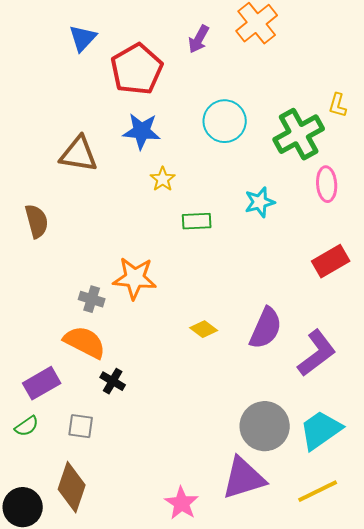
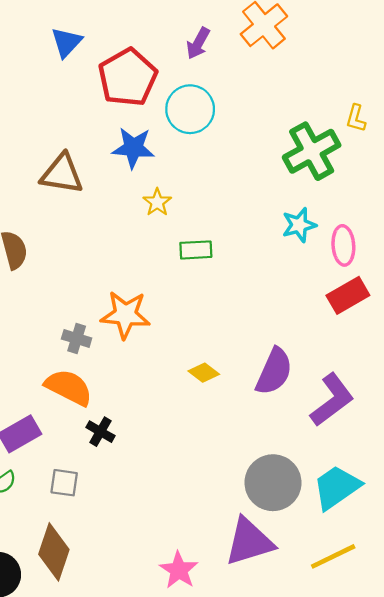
cyan circle: (225, 121) -> (190, 109), moved
pink ellipse: (327, 184) -> (343, 245), moved
cyan star: (260, 202) -> (299, 225), moved

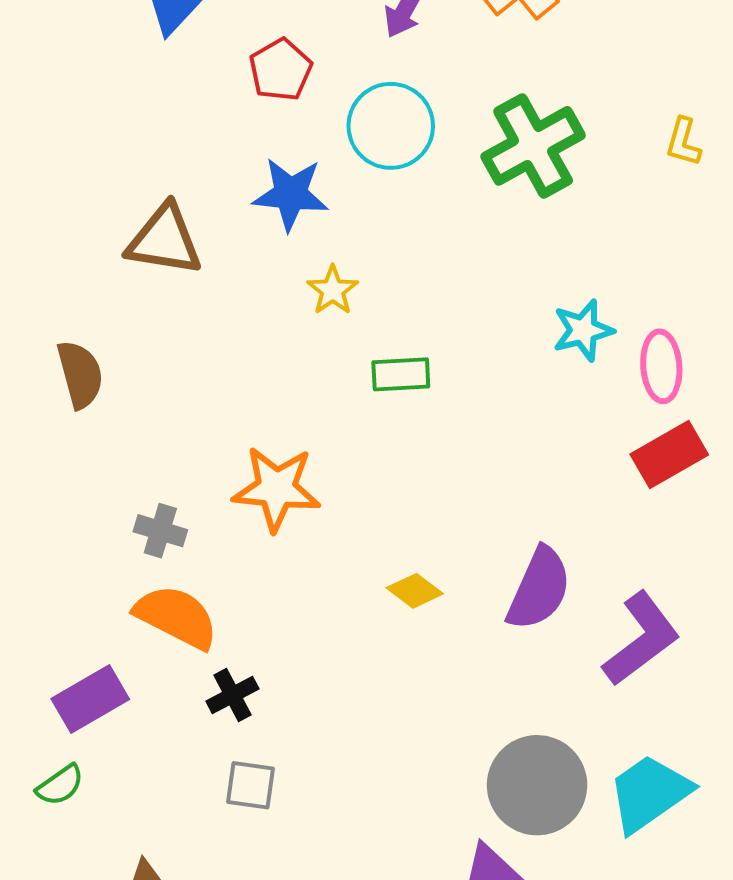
red pentagon: (128, 77) -> (281, 70), size x0.6
green cross: (312, 151) -> (533, 146), moved
gray cross: (77, 339) -> (160, 531), moved
black cross: (100, 432) -> (232, 695), turned 32
gray square: (64, 483) -> (250, 785), moved

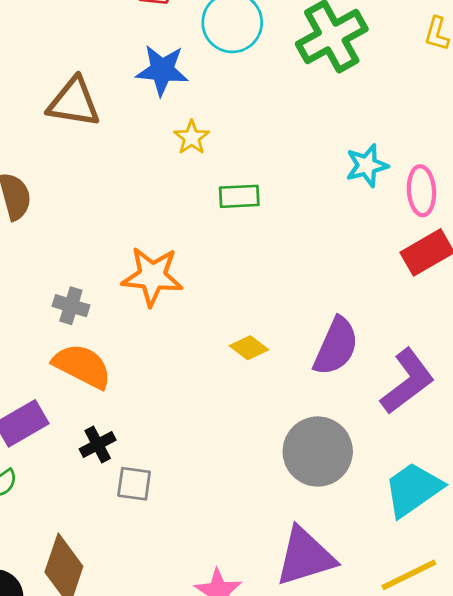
black cross: (232, 695) -> (98, 444), moved
gray circle: (537, 785) -> (318, 452), moved

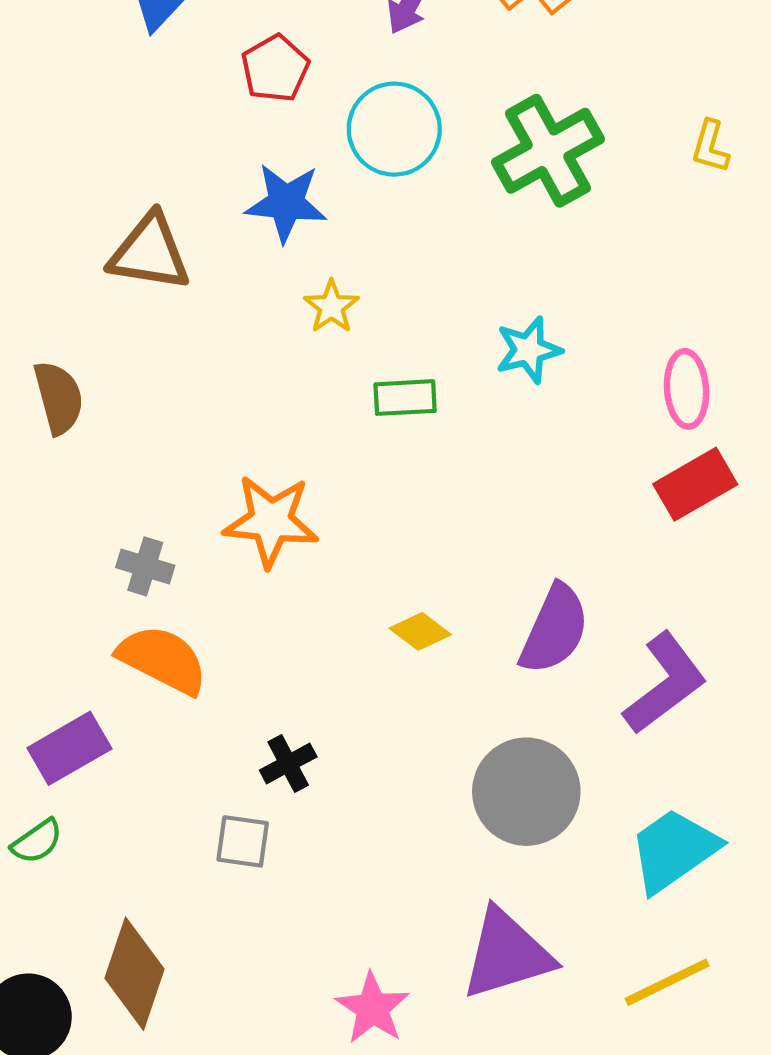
cyan star: (367, 165) -> (528, 350), moved
black cross: (98, 444) -> (288, 764), moved

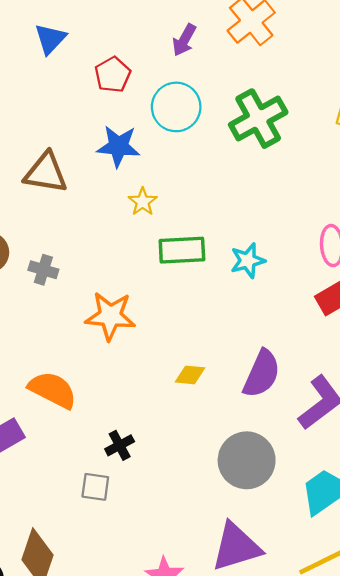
cyan star: (528, 350) -> (248, 261), moved
green rectangle: (405, 398) -> (182, 250), size x1.4
gray cross: (145, 566) -> (43, 270), moved
yellow diamond: (420, 631) -> (190, 375), turned -32

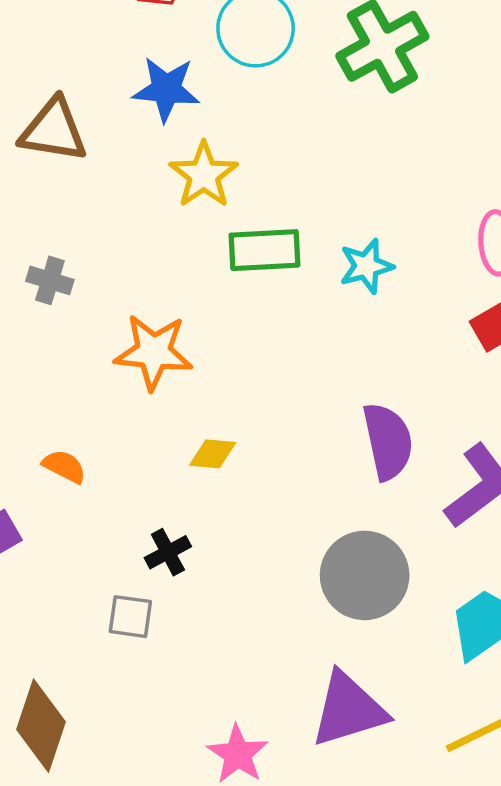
yellow star: (143, 202) -> (204, 175), size x1.5
purple semicircle: (262, 374) -> (388, 441), turned -36
yellow diamond: (190, 375) -> (213, 454), moved
orange semicircle: (53, 390) -> (64, 466), size x0.6

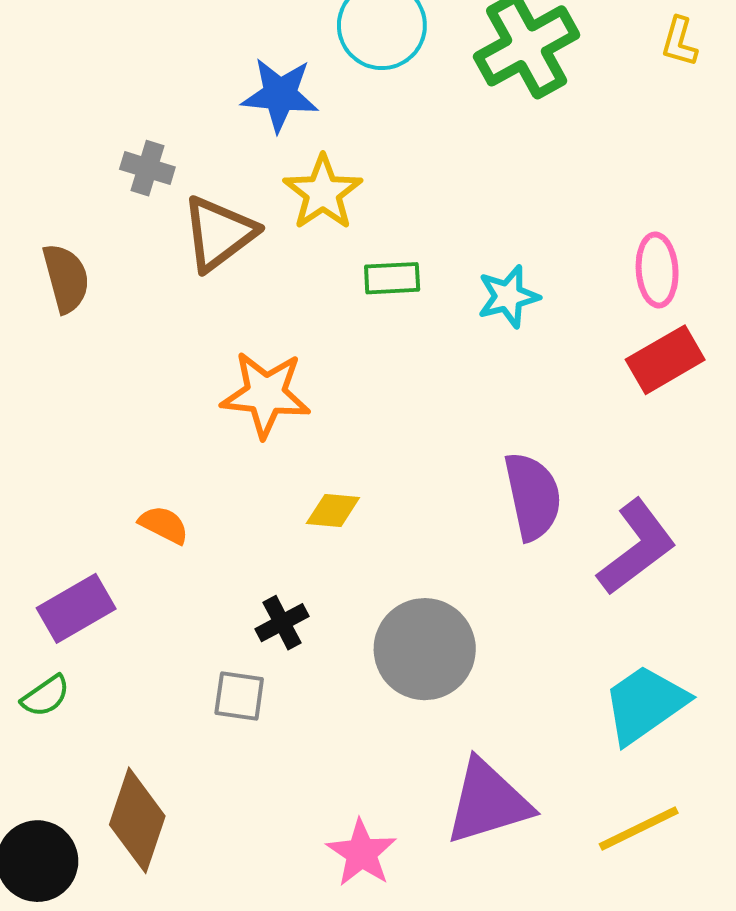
brown triangle: (54, 130) -> (219, 233), moved, turned -46
green rectangle: (264, 250) -> (392, 278), size x0.7
gray cross: (50, 280) -> (147, 168), moved
gray circle: (365, 575) -> (425, 649), moved

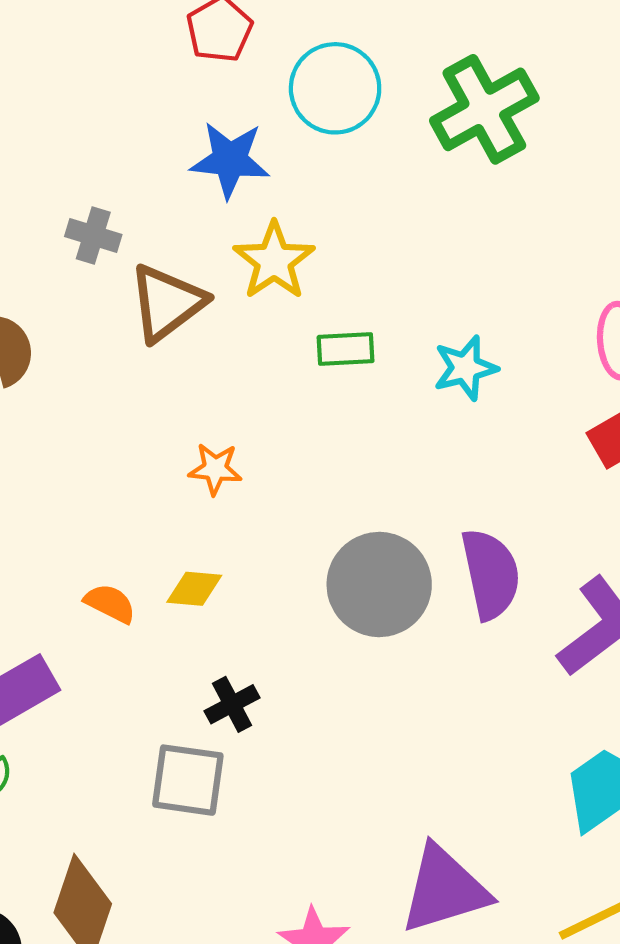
orange star: (266, 394) -> (215, 469), size x0.6
yellow diamond: (333, 511) -> (194, 589), moved
gray circle: (425, 649) -> (379, 584), moved
gray square: (239, 696) -> (188, 780), size x1.4

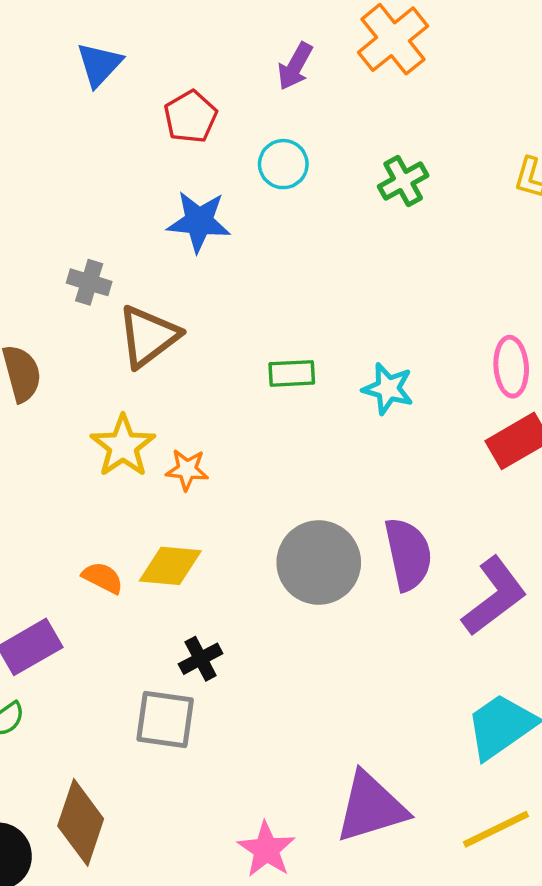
cyan circle: (335, 88) -> (283, 164), size x0.7
green cross: (484, 109) -> (403, 181), size x0.6
yellow star: (274, 261) -> (123, 446), moved
cyan star: (465, 368) -> (388, 389), turned 30
yellow diamond: (194, 589) -> (170, 566), size x1.4

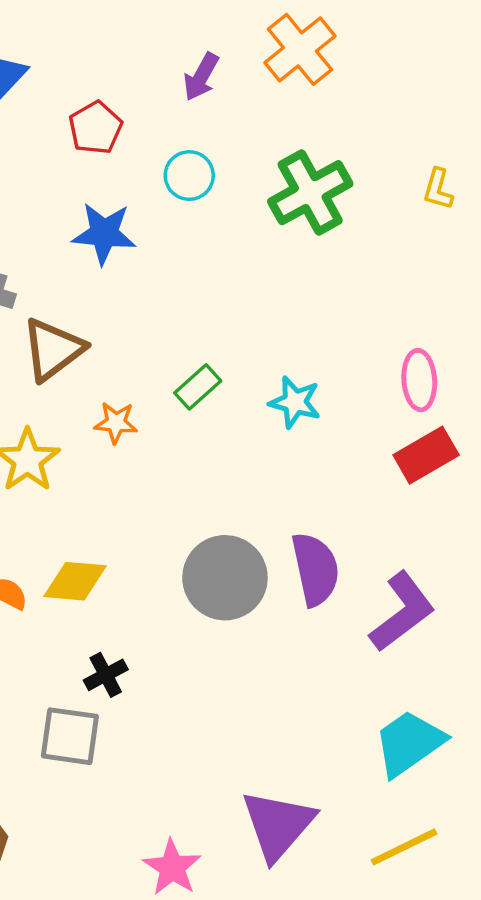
green cross: (403, 181) -> (310, 193), size x1.6
green rectangle: (292, 373) -> (198, 387), turned -39
orange star: (187, 470) -> (116, 423), moved
purple triangle: (371, 807) -> (278, 825), turned -32

